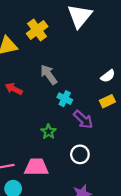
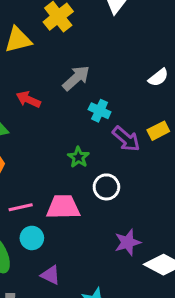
gray arrow: (49, 75) -> (76, 78), turned 85
yellow rectangle: (107, 101) -> (158, 131), moved
white circle: (80, 154) -> (106, 187), moved

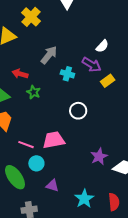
purple arrow: (126, 139) -> (92, 65), moved
green star: (78, 157) -> (33, 92), moved
white circle: (106, 187) -> (78, 111), moved
pink line: (21, 207) -> (26, 145), turned 42

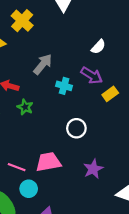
white semicircle: (102, 46) -> (98, 47), moved
purple star: (99, 156) -> (93, 169), moved

